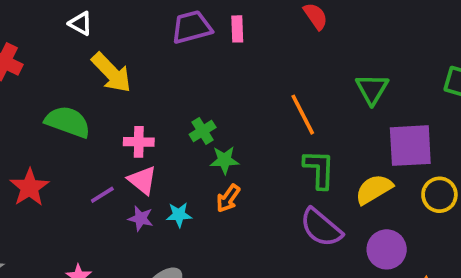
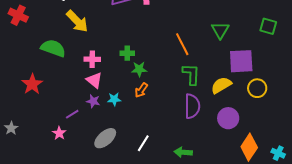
green cross: (203, 131) -> (127, 53), turned 32
purple line: (102, 195) -> (72, 114), moved
purple semicircle: (321, 228) -> (192, 106), turned -130

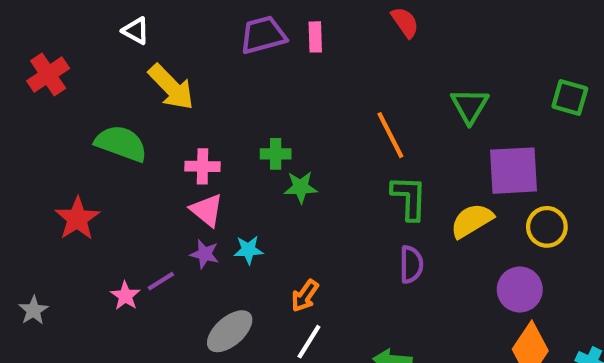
red cross: (18, 15) -> (48, 75), turned 30
orange arrow: (141, 90) -> (305, 296), moved
purple semicircle: (192, 106) -> (411, 264), size x0.7
purple circle: (228, 118) -> (520, 290), moved
pink star: (59, 133) -> (125, 296), moved

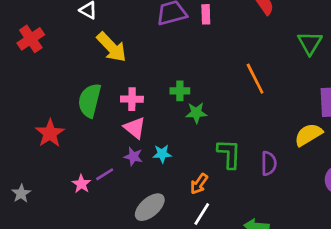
green triangle: (470, 106) -> (310, 43), moved
green semicircle: (121, 143) -> (90, 100), moved, turned -96
green L-shape: (409, 198) -> (229, 154), moved

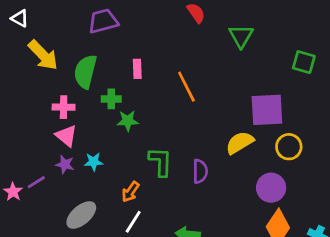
pink rectangle: (206, 14) -> (137, 69), moved
green triangle: (310, 43) -> (241, 36), moved
green semicircle: (90, 100) -> (85, 72), moved

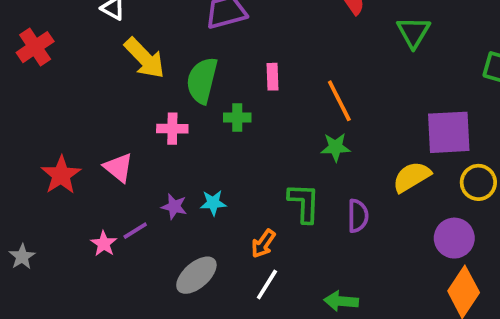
green star: (128, 121) -> (336, 147), moved
pink triangle: (66, 136) -> (119, 168), moved

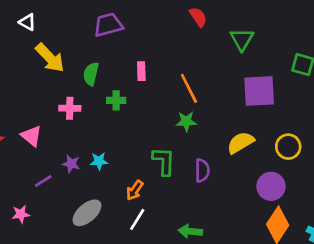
green semicircle: (202, 80) -> (91, 74), size x0.7
purple square: (449, 132) -> (259, 91), moved
pink star: (104, 244) -> (21, 214), moved, turned 30

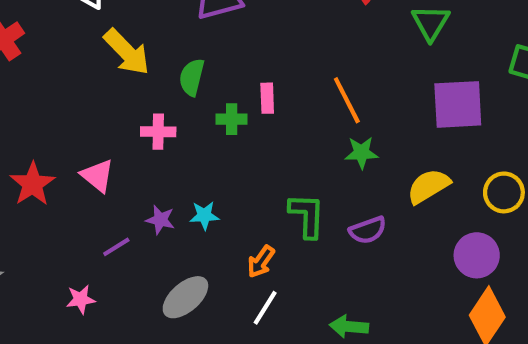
pink rectangle: (141, 71) -> (267, 98), moved
green star: (186, 121) -> (361, 153), moved
purple semicircle: (202, 170) -> (368, 230), turned 70

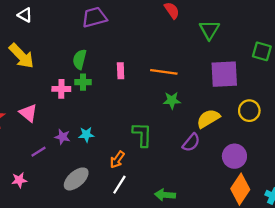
yellow arrow: (127, 52) -> (21, 56), moved
orange line: (347, 100) -> (164, 72), turned -55
green cross: (232, 119) -> (83, 82), moved
yellow circle: (504, 192) -> (249, 111), moved
purple semicircle: (368, 230) -> (191, 142), moved, turned -30

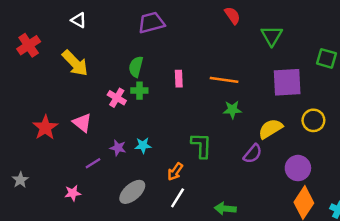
pink cross: (61, 89) -> (117, 98), turned 30

